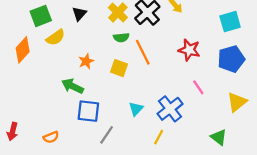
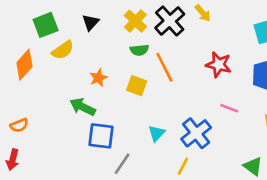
pink line: (198, 87) -> (229, 108), turned -35
orange semicircle: (51, 137) -> (19, 125), moved

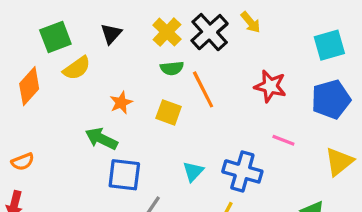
blue cross: (196, 133) -> (242, 171), turned -36

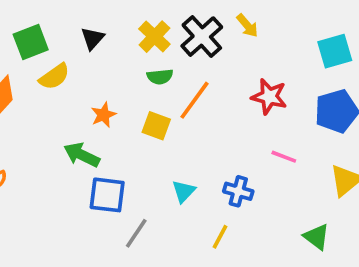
orange line: (203, 89) -> (195, 100), turned 63
blue cross: (242, 171) -> (238, 191), size x0.7

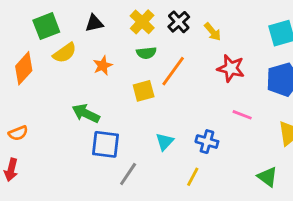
yellow arrow: (247, 26) -> (213, 32), moved
black cross: (202, 37) -> (179, 22), size x0.7
black triangle: (93, 38) -> (94, 23), turned 36
orange star: (103, 115) -> (103, 66), moved
yellow square: (156, 126) -> (144, 91), turned -35

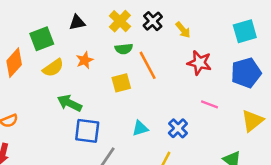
green square: (46, 26) -> (42, 39), moved
yellow semicircle: (65, 53) -> (53, 68), moved
orange line: (173, 71) -> (148, 65), turned -64
cyan triangle: (165, 142) -> (140, 128), turned 30
blue cross: (207, 142) -> (178, 128), turned 30

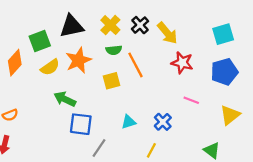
black triangle: (77, 22) -> (72, 26), size x1.6
yellow arrow: (183, 30) -> (167, 33), size x1.5
orange star: (85, 60) -> (78, 60), size x1.6

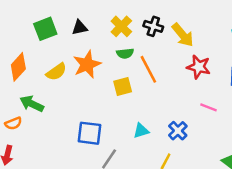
black cross: (140, 25) -> (153, 26), turned -30
black triangle: (72, 26) -> (80, 28), size x0.6
green square: (40, 41) -> (45, 29), moved
green arrow: (65, 99) -> (32, 104), moved

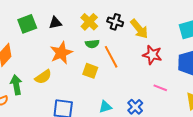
yellow semicircle: (56, 72) -> (43, 77), moved
yellow square: (123, 87) -> (90, 71), turned 35
green arrow: (32, 104) -> (16, 85), turned 54

